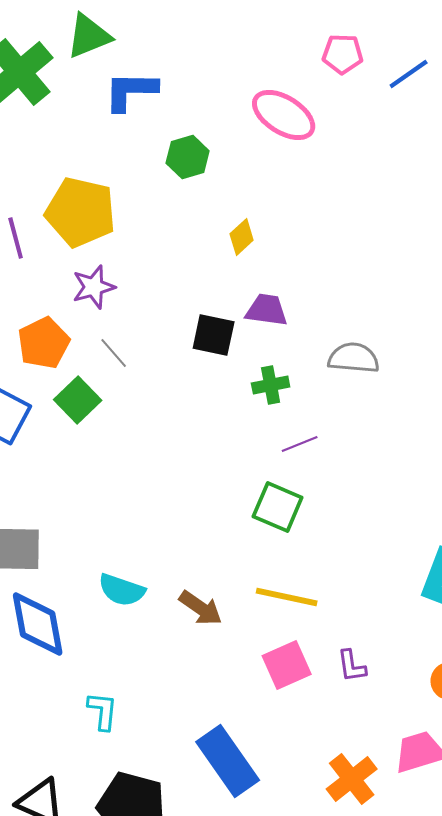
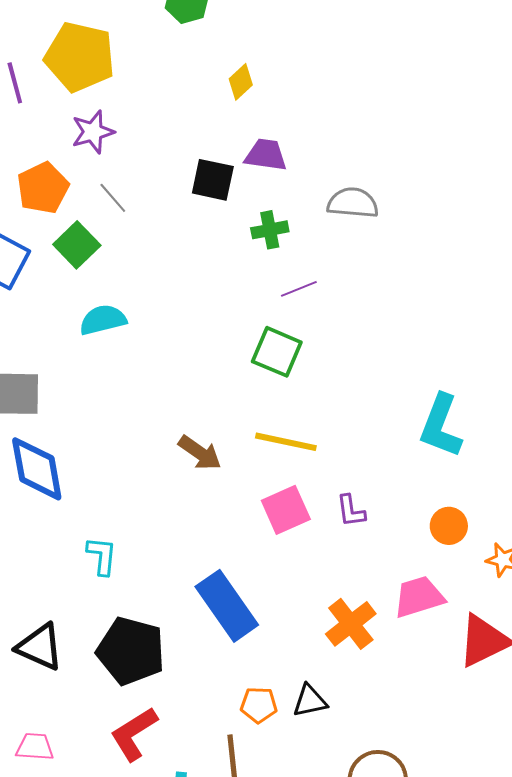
cyan semicircle: (122, 590) -> (103, 320), moved, turned 147

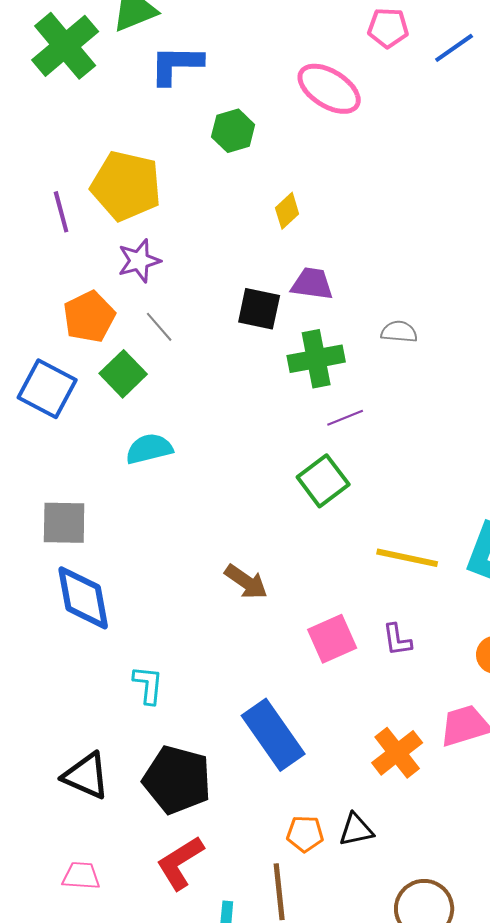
gray semicircle: (353, 203) -> (399, 332), size x0.7
green cross: (270, 230) -> (316, 359), size x1.5
green square: (277, 352) -> (323, 481), turned 30
yellow line: (286, 442) -> (407, 558), moved

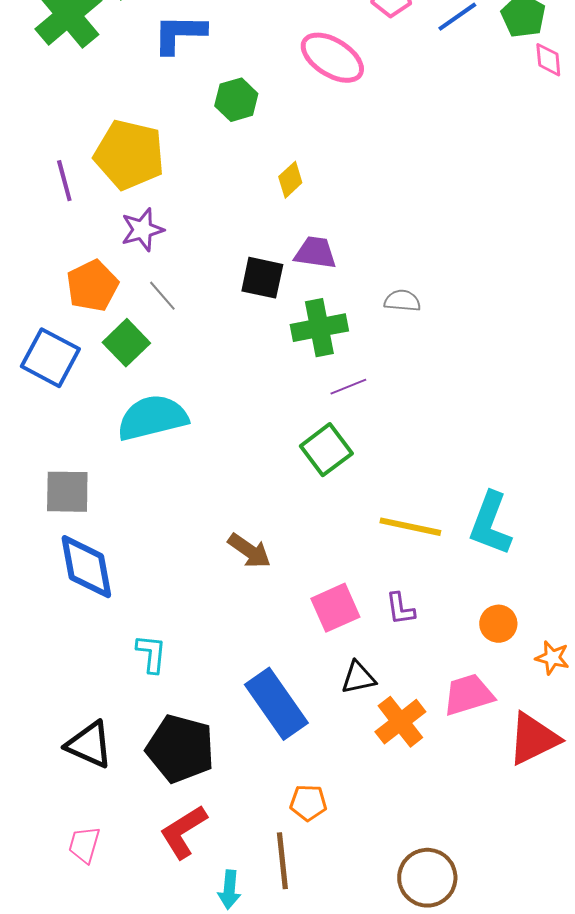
cyan semicircle: (149, 449) -> (152, 418), size x1.5
black triangle: (356, 830) -> (358, 678), moved
pink trapezoid: (81, 876) -> (84, 845), turned -78

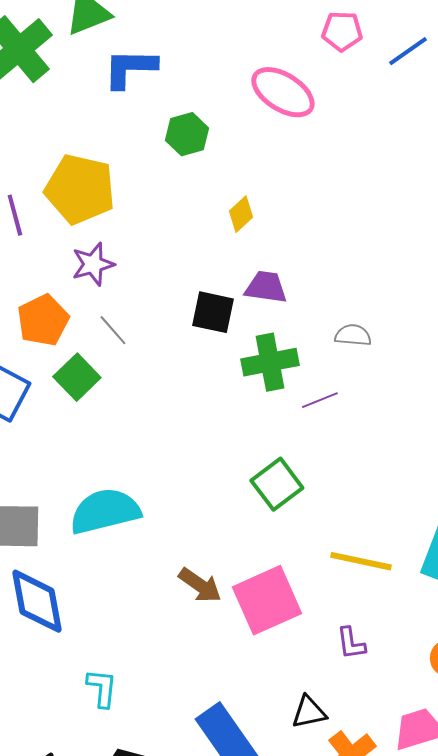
purple line: (348, 387) -> (320, 400), moved
cyan semicircle: (152, 418) -> (105, 511), moved
pink square: (335, 608) -> (267, 600), moved, size x1.4

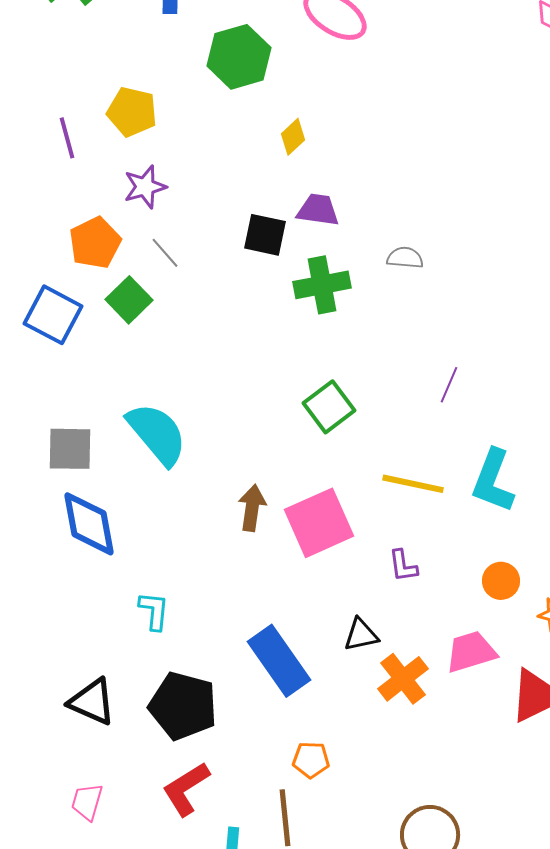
green hexagon: (187, 134) -> (239, 57), size x1.5
yellow pentagon: (80, 189) -> (132, 112), size x0.7
purple line: (320, 400) -> (449, 385), moved, turned -45
cyan semicircle: (105, 511) -> (157, 434), turned 64
brown arrow: (200, 585) -> (252, 508), turned -117

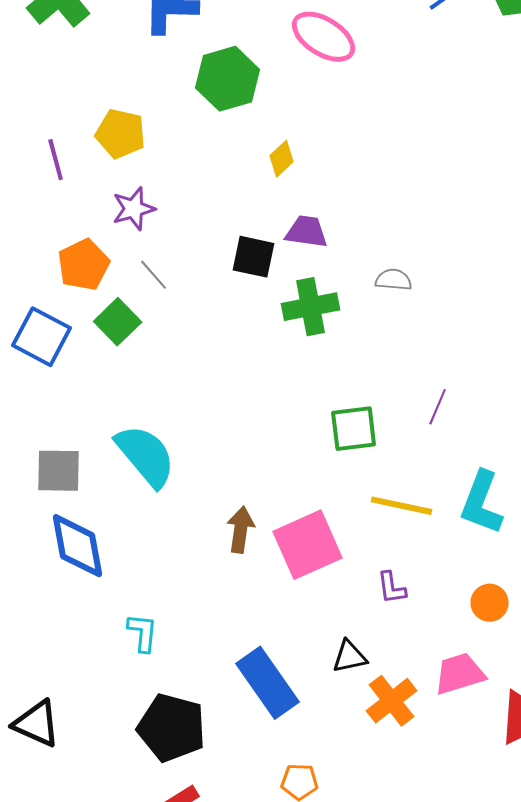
green square: (329, 407) -> (354, 429), moved, turned 30
black triangle: (92, 702) -> (37, 724), moved

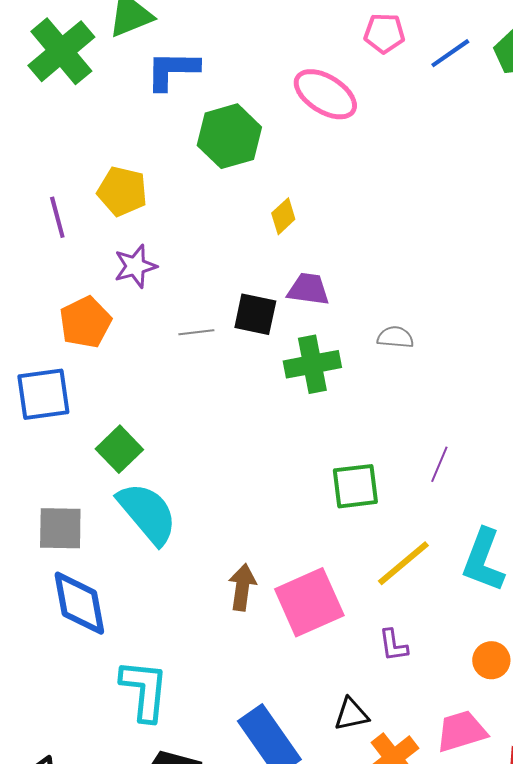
gray line: (154, 275) -> (196, 332), moved, turned -56
green square: (118, 322) -> (119, 449), moved
blue square: (42, 337) -> (43, 394), turned -36
yellow line: (402, 506) -> (403, 563), turned -52
cyan L-shape: (143, 633) -> (144, 690), size x1.6

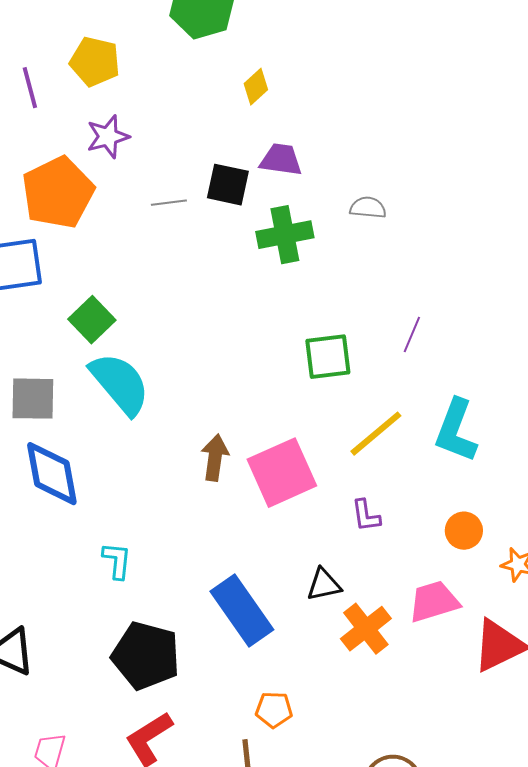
orange pentagon: (85, 322) -> (58, 193), size x1.4
cyan L-shape: (144, 690) -> (117, 561), size x0.6

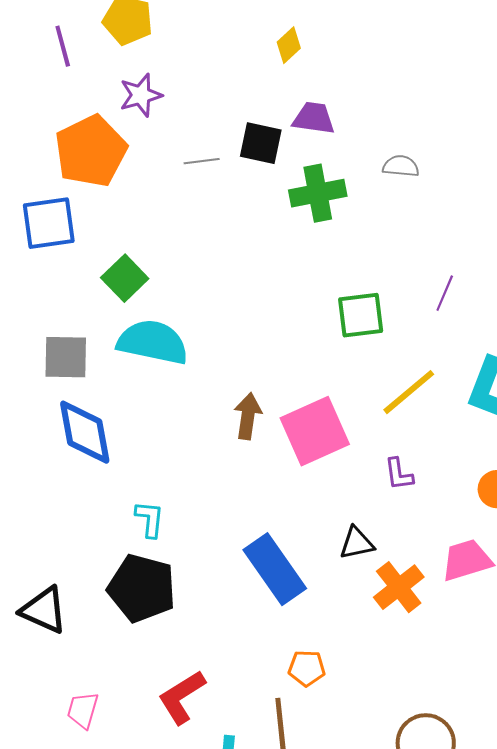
cyan semicircle: (120, 384) -> (153, 342), turned -38
black pentagon: (146, 656) -> (142, 588), moved

